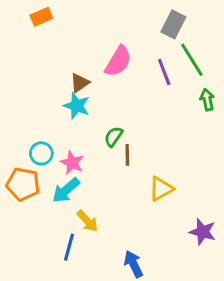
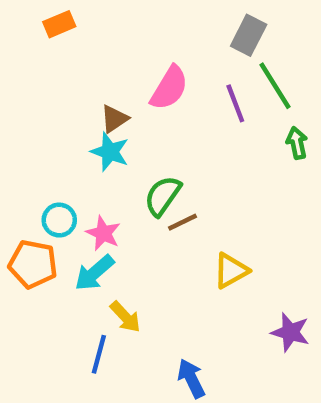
green semicircle: (114, 137) -> (163, 196), size x1.4
brown line: (127, 155) -> (182, 222), turned 65

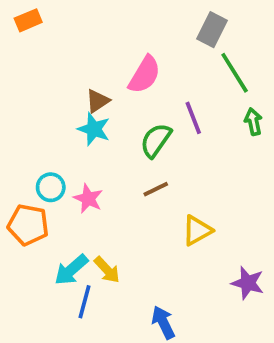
orange rectangle: (59, 24) -> (28, 20), moved
purple line: (235, 103) -> (193, 118), moved
green semicircle: (163, 196) -> (156, 140), moved
cyan arrow: (94, 273) -> (71, 270), moved

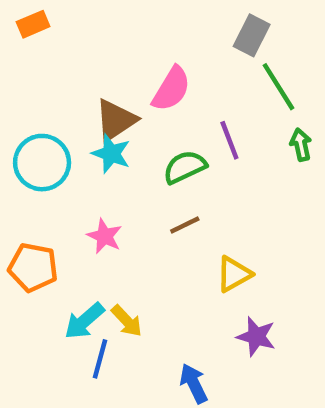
brown triangle: (98, 101) -> (116, 120), size x1.5
green semicircle: (156, 140) -> (185, 167), turned 30
cyan circle: (51, 187) -> (42, 163), moved, size x1.6
purple star: (248, 283) -> (256, 337), moved

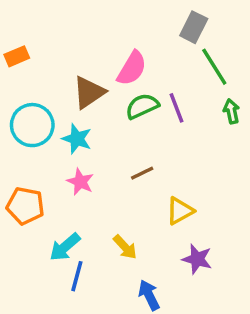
orange rectangle: (33, 24) -> (17, 56), moved
cyan star: (111, 154) -> (77, 139), moved
green semicircle: (185, 167) -> (142, 106), moved
yellow arrow: (127, 321) -> (125, 247), moved

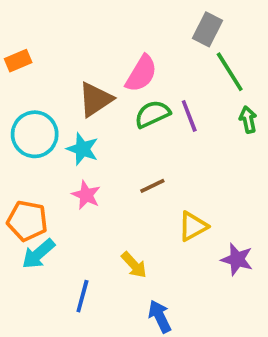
cyan arrow: (65, 247) -> (38, 254), moved
purple star: (197, 259) -> (237, 259), moved

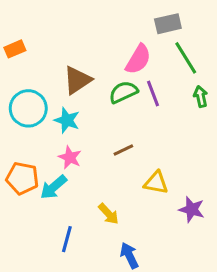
gray rectangle: (208, 29) -> (168, 24), turned 50
pink semicircle: (141, 74) -> (138, 59), moved
yellow triangle: (193, 226) -> (156, 183), turned 40
cyan arrow: (38, 254) -> (54, 187), moved

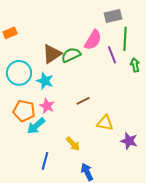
green line: (186, 58) -> (125, 39), turned 35
green semicircle: (123, 92) -> (71, 55), moved
purple line: (153, 94) -> (112, 55), moved
orange pentagon: (22, 178) -> (24, 111), moved

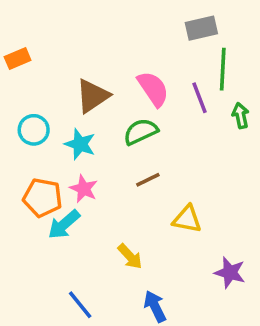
pink semicircle: (93, 40) -> (153, 89), moved, turned -65
green semicircle: (71, 55) -> (141, 132), moved
cyan circle: (19, 73) -> (34, 130), size x0.7
purple star: (129, 141) -> (230, 273), moved
blue line: (45, 161) -> (80, 305), moved, turned -54

